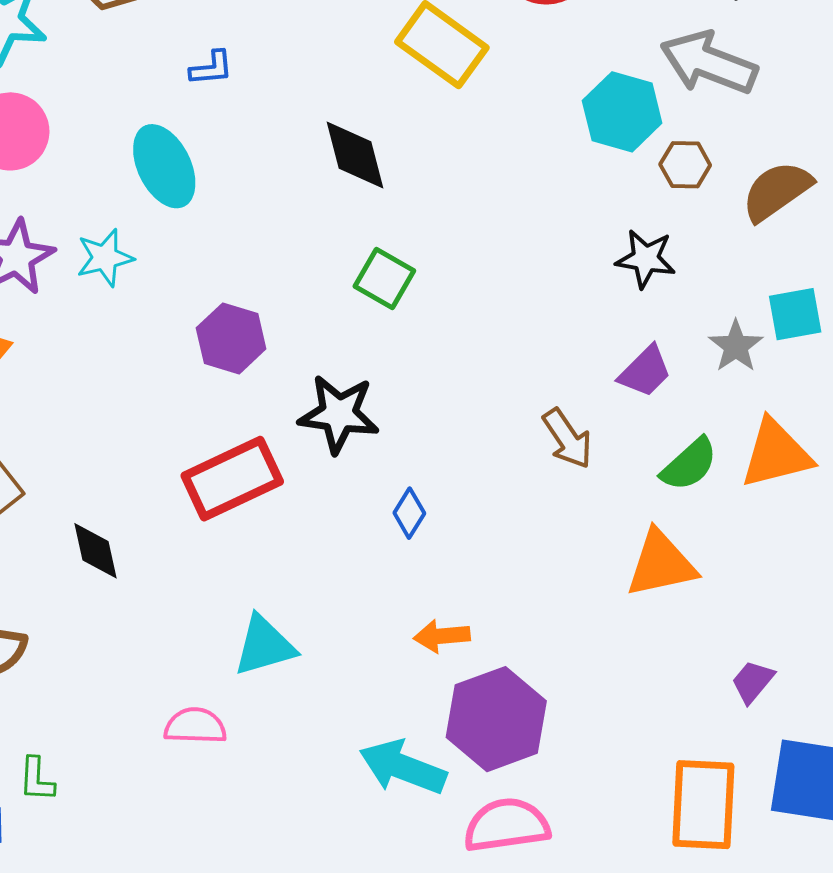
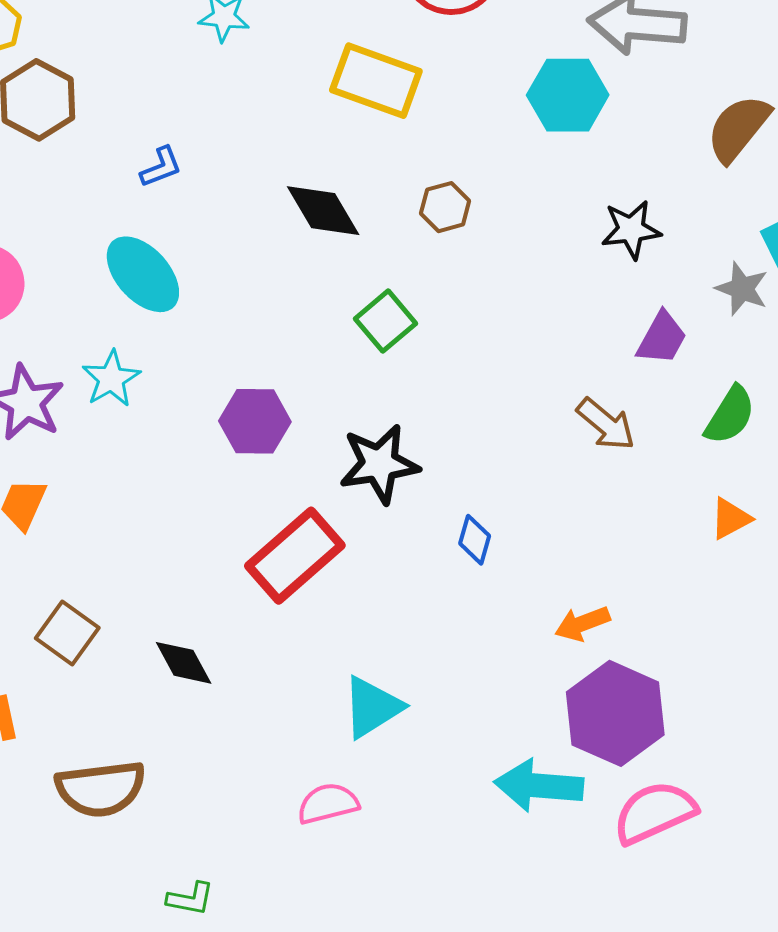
brown hexagon: (685, 165) -> (445, 207), moved
green square: (384, 278) -> (386, 321), turned 36
orange triangle: (661, 564) -> (731, 518), size x0.6
orange arrow: (442, 636) -> (582, 624), moved
green L-shape: (37, 779) -> (190, 899), turned -66

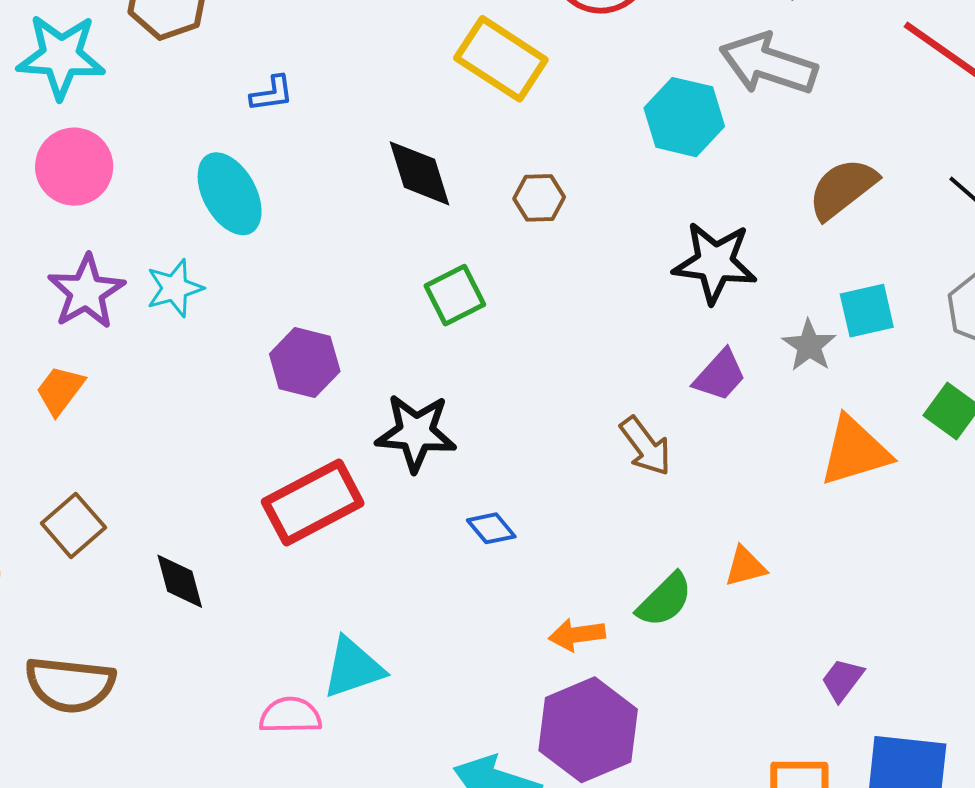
black star: (631, 230) -> (715, 263), size x1.4
green semicircle: (730, 415) -> (665, 600), moved
blue diamond: (475, 540) -> (491, 528), turned -69
pink semicircle: (328, 804) -> (290, 715), moved

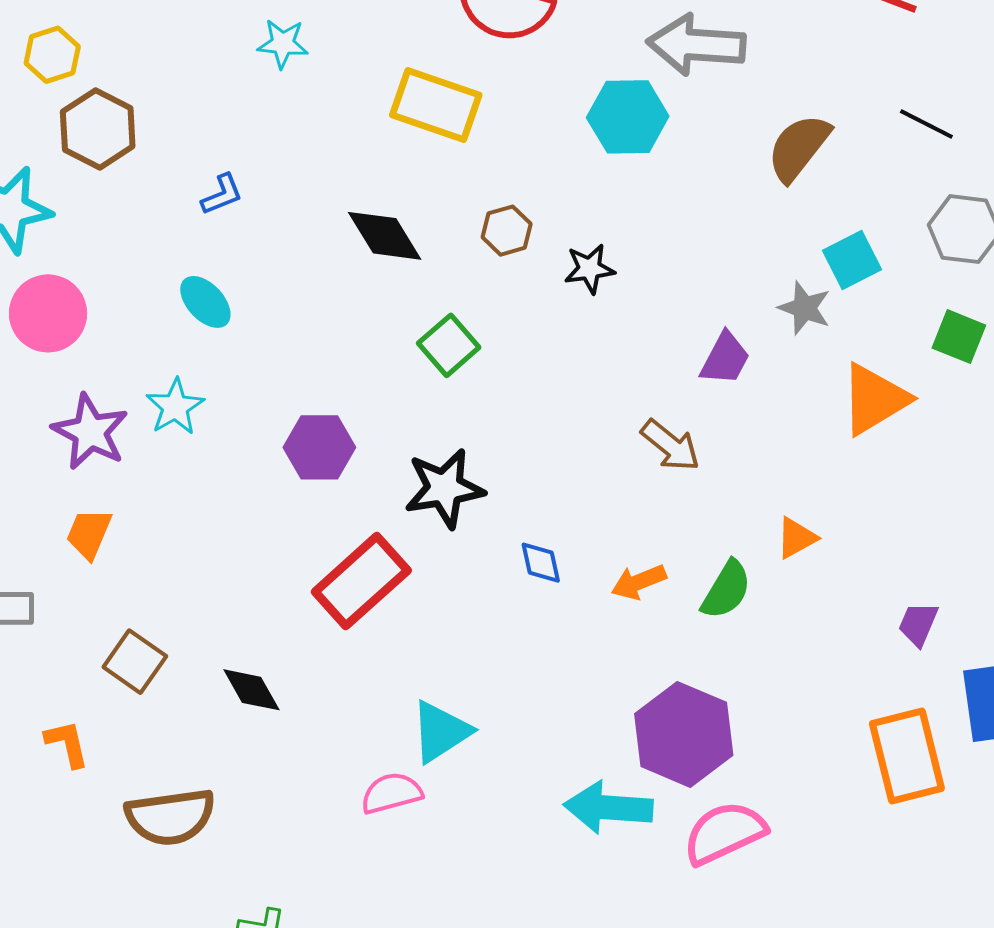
cyan ellipse: (230, 194) -> (205, 302), size x0.7
black star: (715, 263) -> (589, 269), moved, size x0.6
blue diamond: (491, 528) -> (541, 563), turned 42
orange arrow: (577, 635) -> (639, 582), moved

